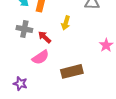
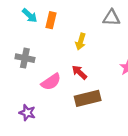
gray cross: (24, 29) -> (25, 58), moved
red arrow: (45, 37) -> (79, 72), moved

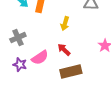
gray cross: (25, 58) -> (18, 38), turned -35
purple star: (27, 113) -> (20, 65), moved

